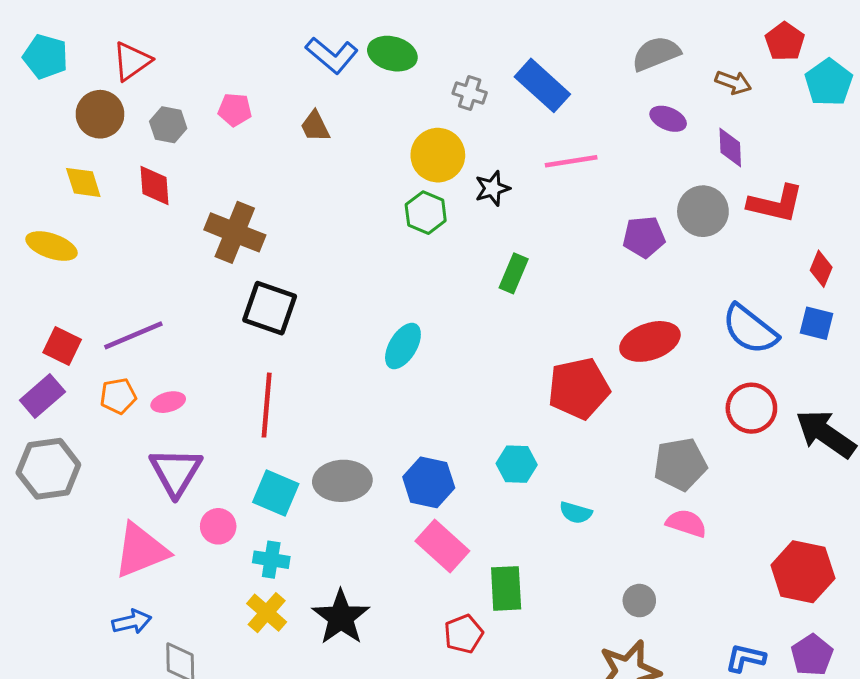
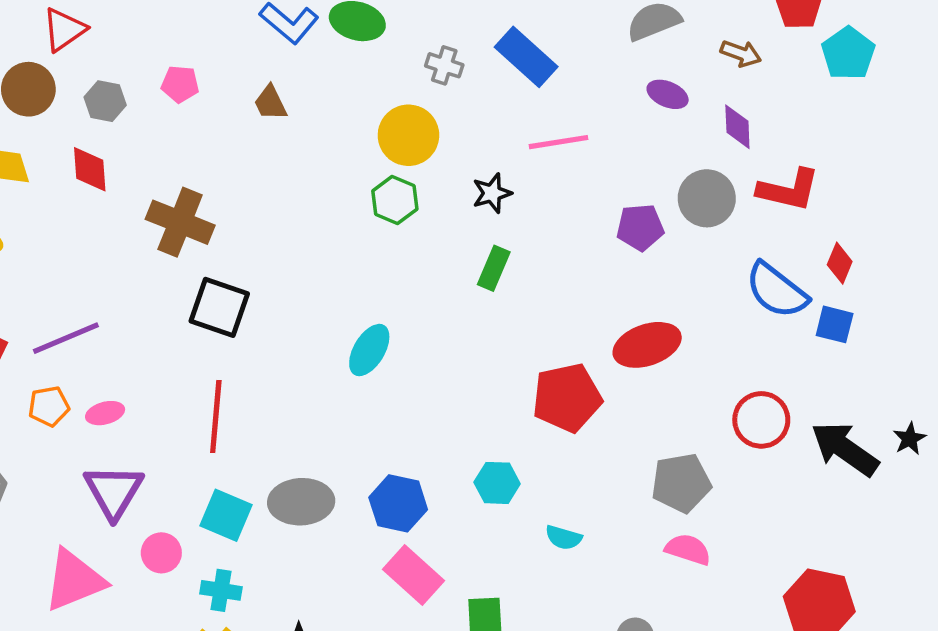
black star: (492, 188) -> (492, 193), moved
blue semicircle: (750, 329) -> (777, 290), moved

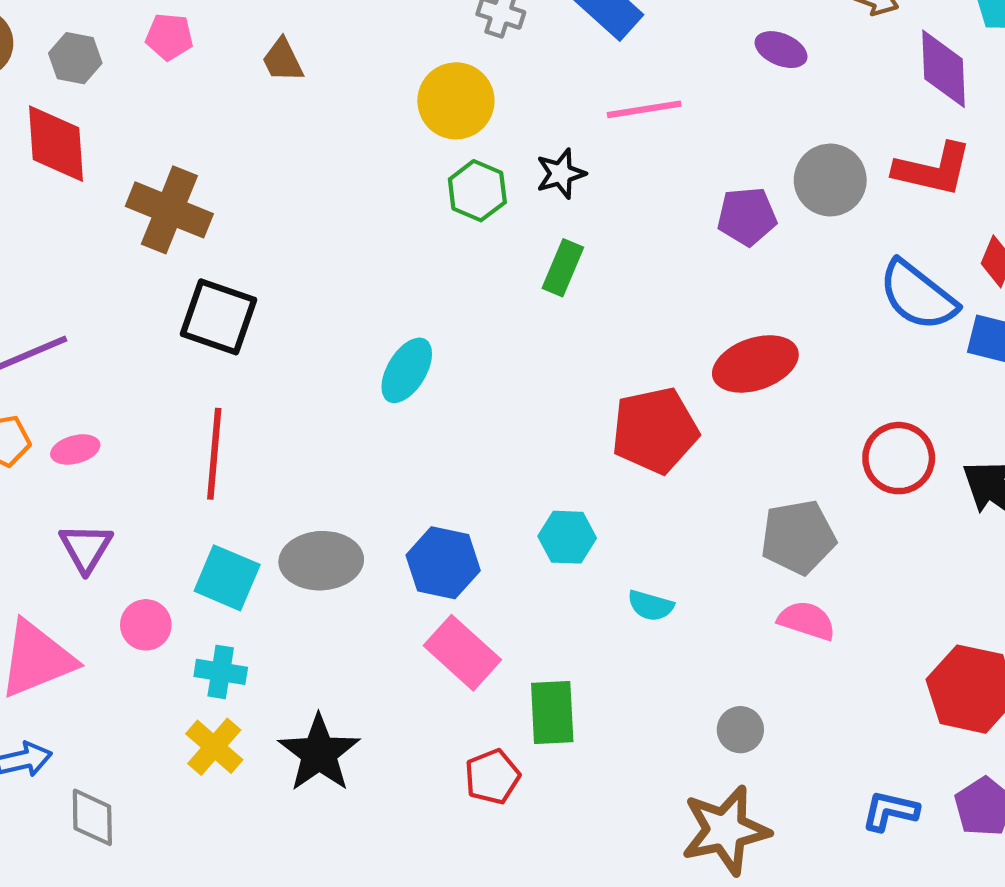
purple diamond: (737, 127) -> (944, 69), moved, size x1.4
red diamond: (90, 169) -> (56, 144), size x1.4
green hexagon: (395, 200) -> (477, 191), moved
purple triangle: (114, 491) -> (86, 548), size x0.7

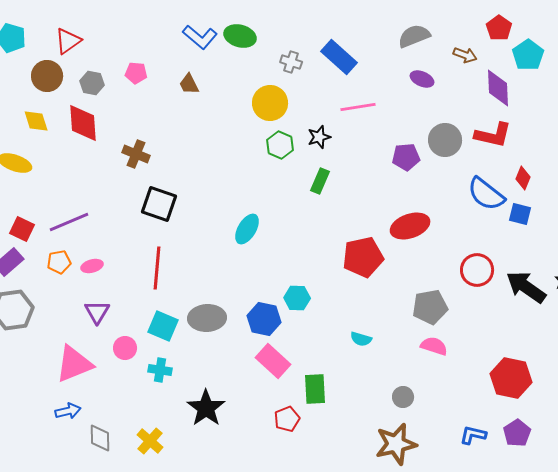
brown cross: (169, 210) -> (136, 154), size x0.7
cyan hexagon: (567, 537) -> (297, 298), moved
yellow cross: (214, 747) -> (150, 441), moved

